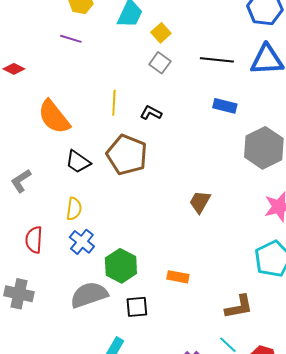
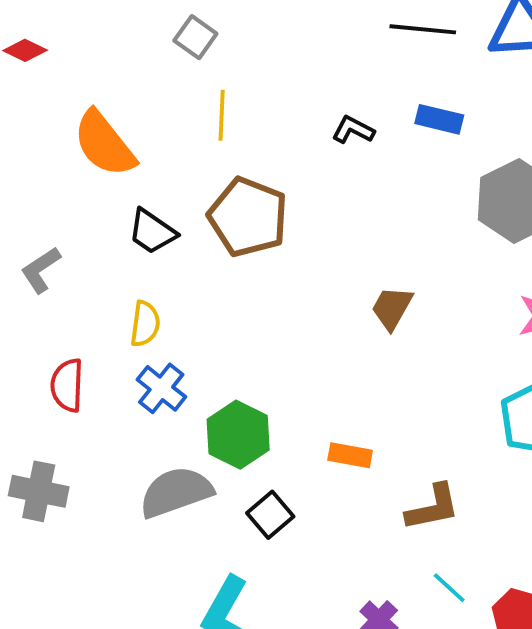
gray square: (160, 63) -> (195, 37), moved
black L-shape: (151, 113) -> (353, 130), moved
black square: (137, 307) -> (270, 515), turned -35
brown L-shape: (239, 307) -> (433, 507), moved

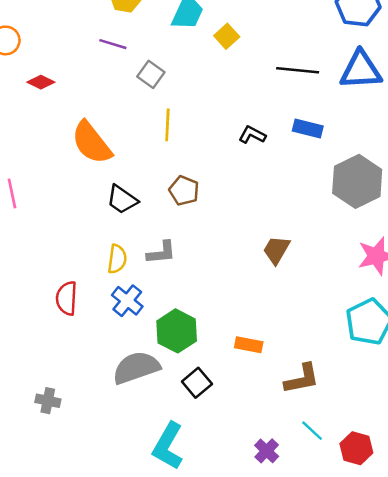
brown pentagon: (248, 217) -> (184, 191), size x0.6
gray L-shape: (41, 270) -> (161, 253), moved, turned -152
gray cross: (39, 491) -> (48, 401), moved, size x0.7

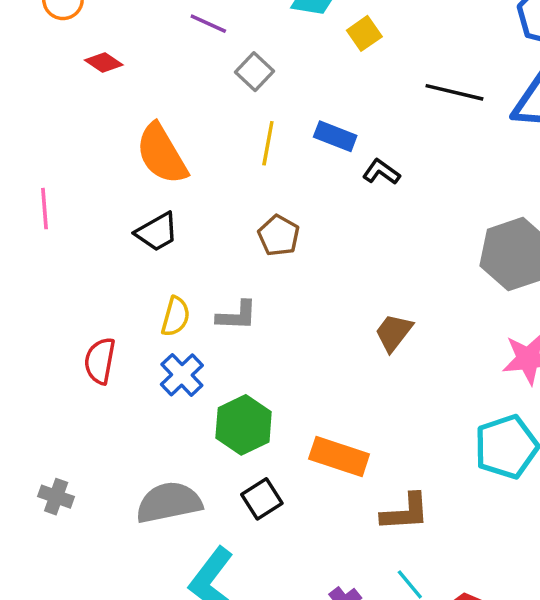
blue rectangle: (308, 128) -> (335, 136), moved
black trapezoid: (122, 200) -> (157, 232), moved, turned -72
orange rectangle: (249, 345) -> (339, 456), size x1.5
gray semicircle: (136, 368) -> (169, 503), moved

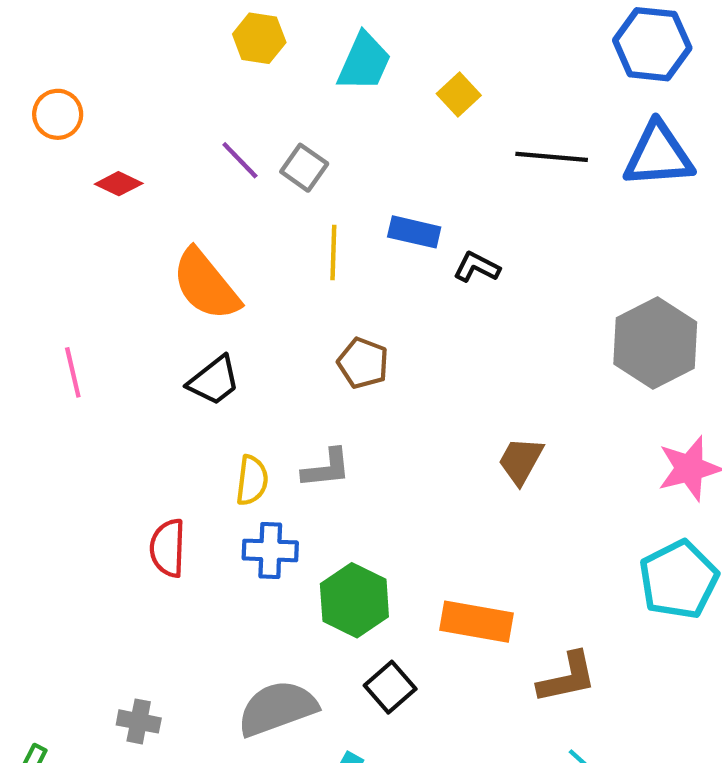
purple line: (208, 24) -> (240, 160), moved, turned 30
yellow square: (364, 33) -> (459, 94), moved
blue cross: (182, 375) -> (270, 550), turned -36

